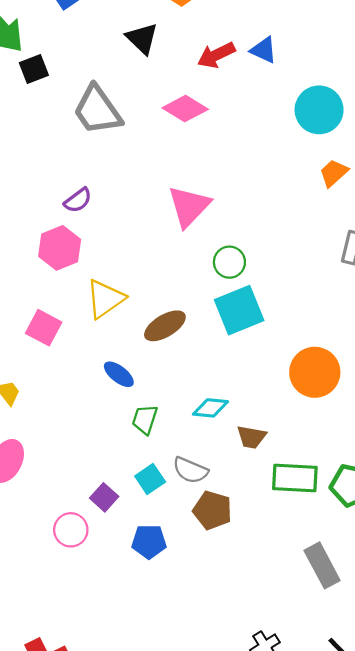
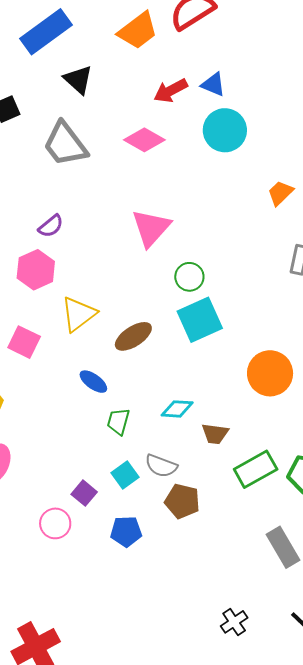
black triangle: (142, 39) -> (78, 80), moved
cyan circle: (319, 110) -> (225, 130), moved
green rectangle: (295, 478) -> (256, 469), turned -30

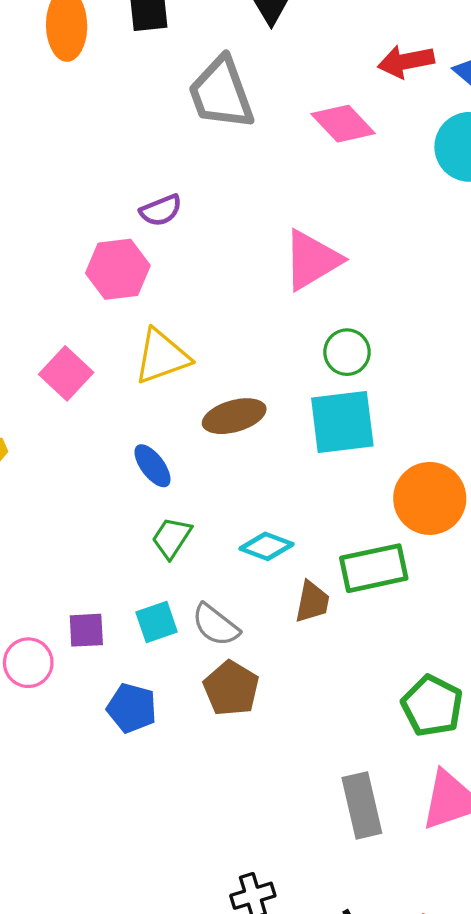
orange circle: (270, 373) -> (430, 498), moved
brown trapezoid: (215, 434) -> (312, 602), turned -104
green rectangle: (256, 469) -> (374, 568), moved
purple square: (84, 493) -> (86, 630), turned 30

